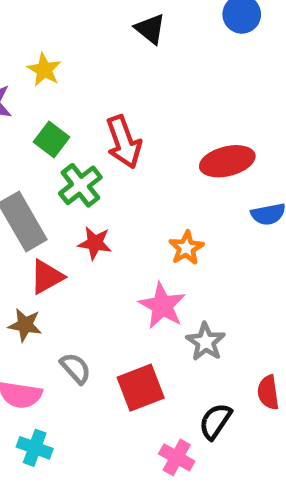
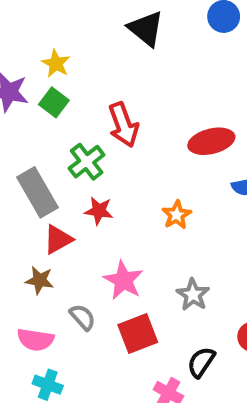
black triangle: (150, 29) -> (146, 29), size x1.4
green square: (51, 140) -> (54, 102), moved
pink star: (162, 306) -> (123, 280), moved

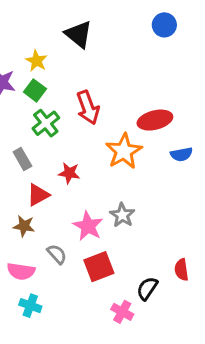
black triangle: (146, 29) -> (79, 34), moved
green cross: (87, 162) -> (46, 123), moved
gray rectangle: (37, 192) -> (22, 159), size x0.6
orange star: (177, 215) -> (124, 151), moved, size x1.6
gray star: (193, 295) -> (122, 215), moved

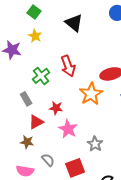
black triangle: (79, 34) -> (74, 23), moved
green square: (35, 90) -> (34, 12), moved
gray star: (122, 215) -> (95, 144), moved
pink star: (88, 226) -> (68, 129), moved

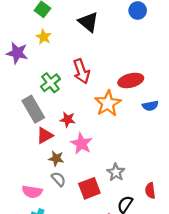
gray rectangle: (26, 99) -> (33, 109), size x1.6
brown star: (27, 142) -> (56, 158), moved
gray star: (95, 144) -> (116, 172), moved

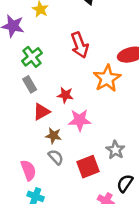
green cross: (50, 83) -> (32, 57), moved
gray rectangle: (33, 109) -> (30, 84), size x0.6
pink star: (81, 144) -> (80, 120), turned -30
pink semicircle: (32, 192) -> (28, 170), turned -120

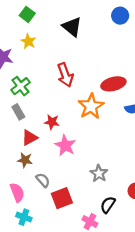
pink star: (80, 120) -> (65, 145), turned 30
brown star: (53, 136) -> (25, 160), moved
red square: (88, 167) -> (62, 198), moved

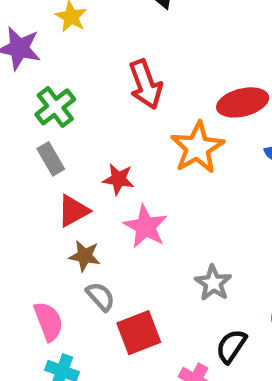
brown star: (25, 160) -> (85, 256), moved

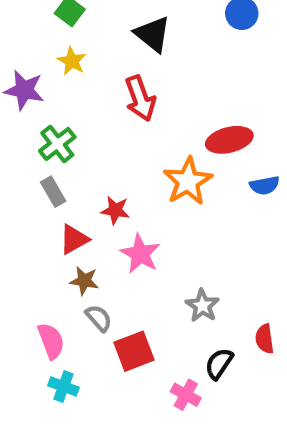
red arrow: (146, 84) -> (140, 98), moved

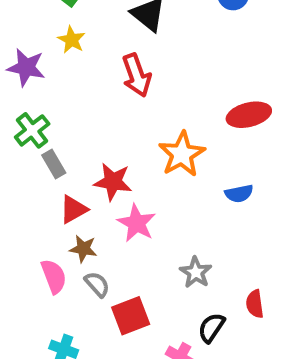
red ellipse: (229, 140) -> (249, 115), moved
green cross: (57, 144) -> (32, 130), moved
blue semicircle: (265, 185) -> (239, 194), moved
red star: (115, 210) -> (113, 182), size x1.4
pink semicircle: (51, 341) -> (54, 276), moved

